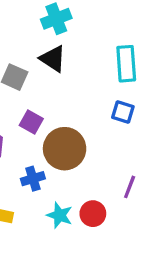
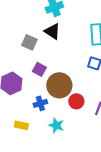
red circle: (93, 214) -> (76, 101), moved

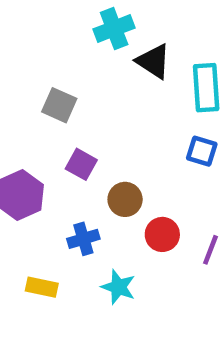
black triangle: (52, 31) -> (154, 61), moved
brown circle: (59, 85) -> (125, 199), size x0.6

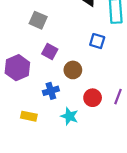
blue square: (202, 151) -> (97, 41), moved
red circle: (162, 234) -> (93, 98), moved

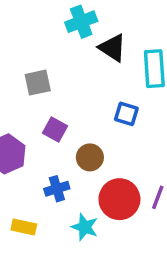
gray square: (38, 20) -> (38, 83), turned -36
red circle: (93, 98) -> (119, 199), size x1.5

